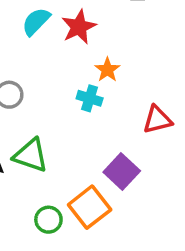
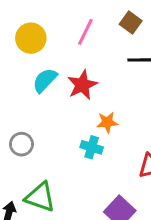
orange star: (107, 70) -> (107, 122), turned 30

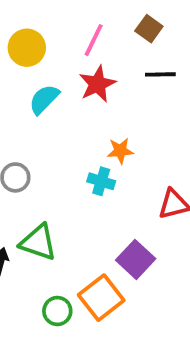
red star: (82, 85) -> (97, 84), moved

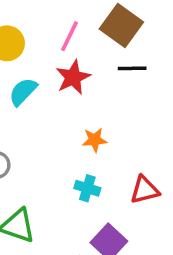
brown square: (149, 29) -> (121, 25), size x1.6
cyan cross: (101, 181) -> (87, 188), moved

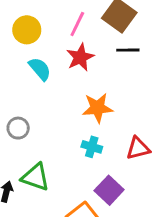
cyan semicircle: (23, 92) -> (40, 69), turned 95
orange star: (95, 140) -> (98, 108), size x1.5

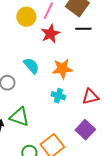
yellow circle: (27, 30) -> (26, 17), moved
cyan semicircle: (40, 69) -> (31, 66), moved
purple square: (109, 190) -> (85, 130), moved

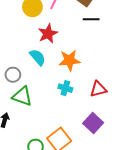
red star: (50, 34) -> (48, 34), moved
green triangle: (19, 117) -> (22, 96), moved

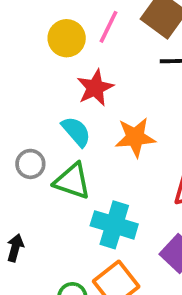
cyan cross: (65, 88) -> (114, 225), moved, size x1.6
green triangle: (22, 96) -> (72, 181), moved

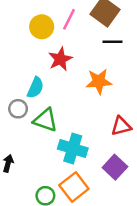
cyan semicircle: (76, 132) -> (35, 88), moved, turned 65
orange star: (135, 137) -> (99, 81), moved

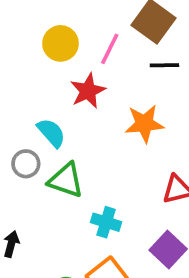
pink line: (69, 19) -> (110, 49), moved
cyan semicircle: (35, 88) -> (51, 133), turned -65
cyan cross: (73, 149) -> (106, 222), size x0.7

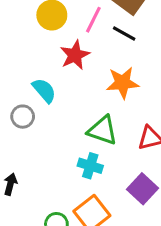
black line: (164, 65) -> (124, 34), moved, turned 30
green triangle: (66, 180) -> (103, 130), moved

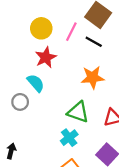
red star: (75, 55) -> (46, 57), moved
cyan cross: (90, 166) -> (69, 138), turned 36

